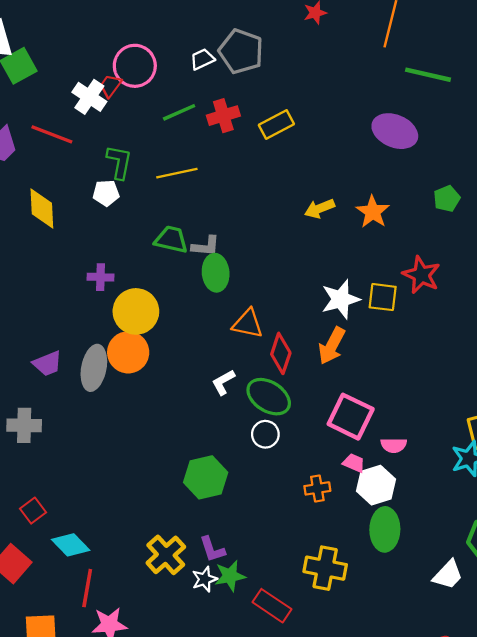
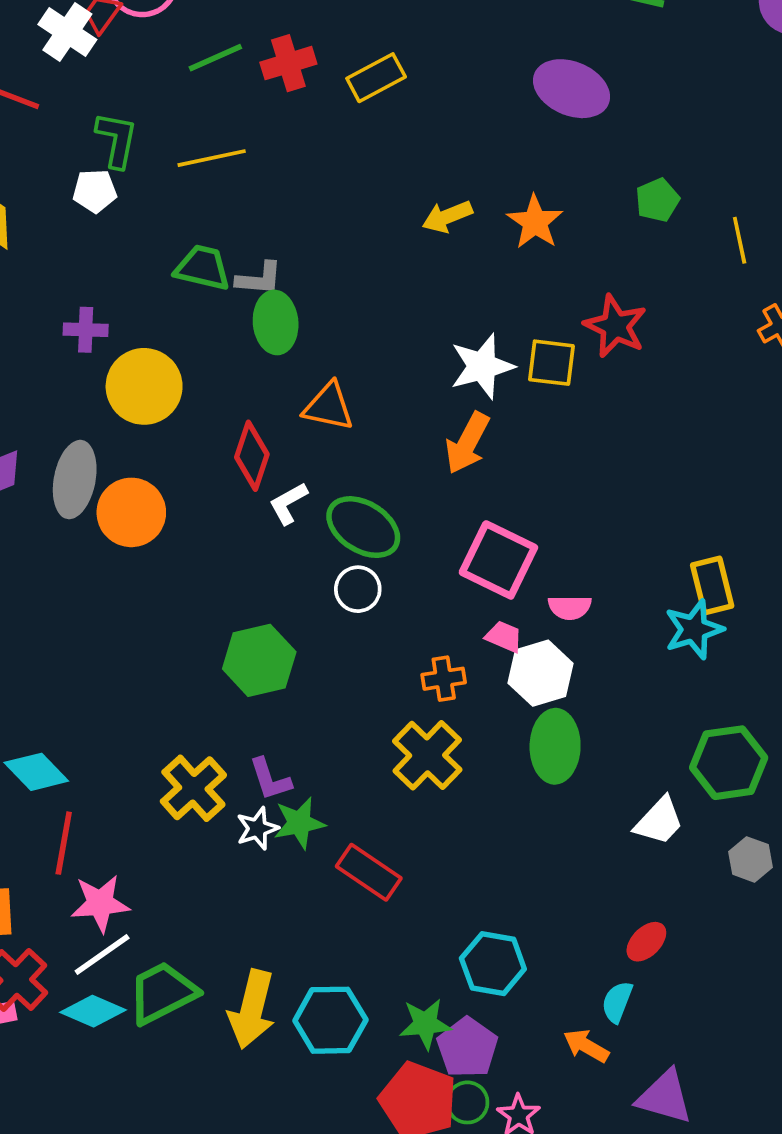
orange circle: (128, 352) -> (131, 512), moved
red diamond: (281, 353) -> (252, 456), moved
yellow cross: (325, 568) -> (427, 755), moved, turned 33

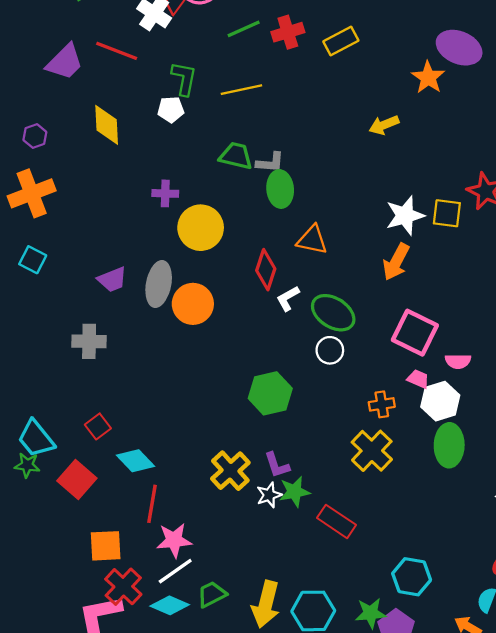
orange star: (535, 222) -> (428, 77), moved
green trapezoid: (162, 993) -> (212, 594), size x0.7

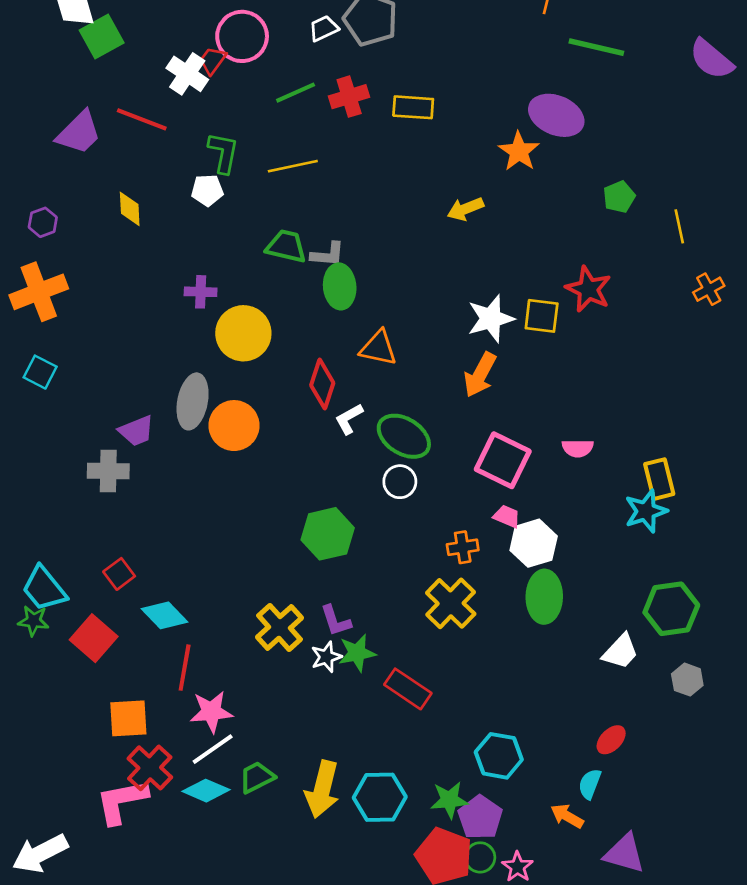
yellow rectangle: (341, 41) -> (413, 107), turned 32
yellow diamond: (107, 125) -> (130, 209), size x0.7
purple trapezoid: (112, 280) -> (136, 431), moved
pink semicircle: (458, 361) -> (578, 448), moved

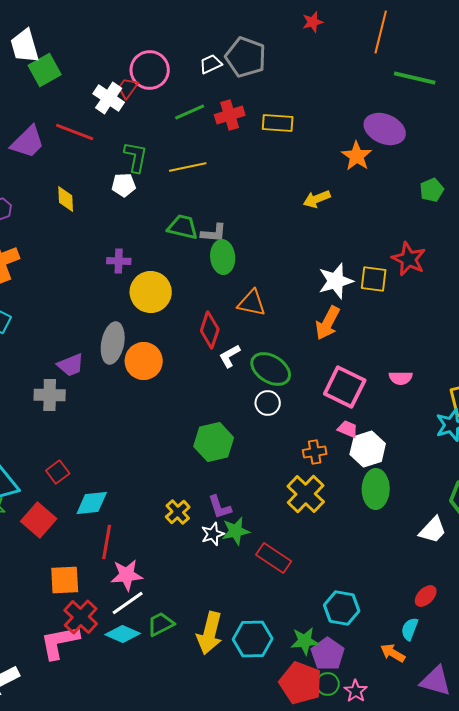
cyan diamond: (164, 615) -> (92, 503), turned -52
yellow cross: (279, 627) -> (178, 512), size x0.7

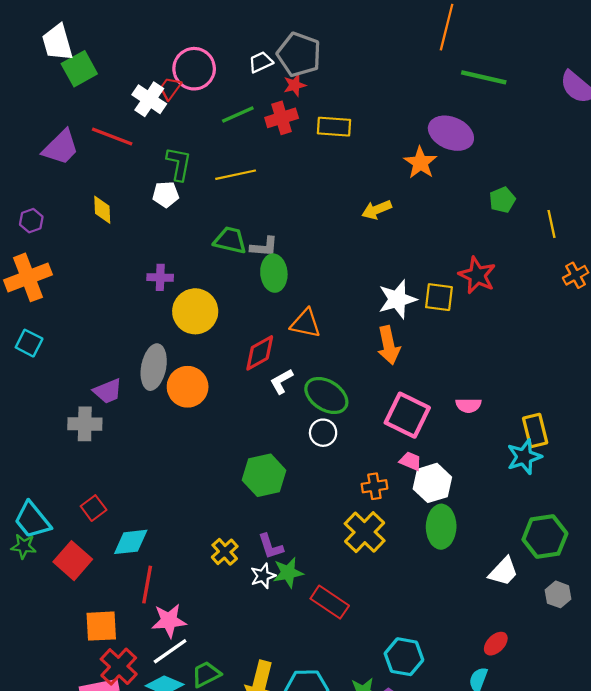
red star: (313, 22) -> (295, 85), moved
orange arrow: (328, 323) -> (389, 345), turned -40
red diamond: (210, 330) -> (260, 353), turned 42

